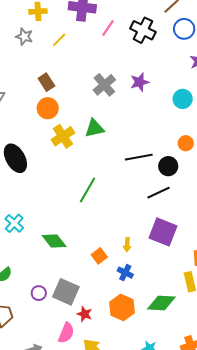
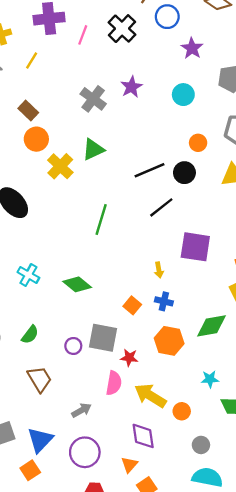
black cross: (143, 30) -> (122, 29), turned 30
black line: (159, 193) -> (161, 207), moved
orange square: (99, 256) -> (132, 305), moved

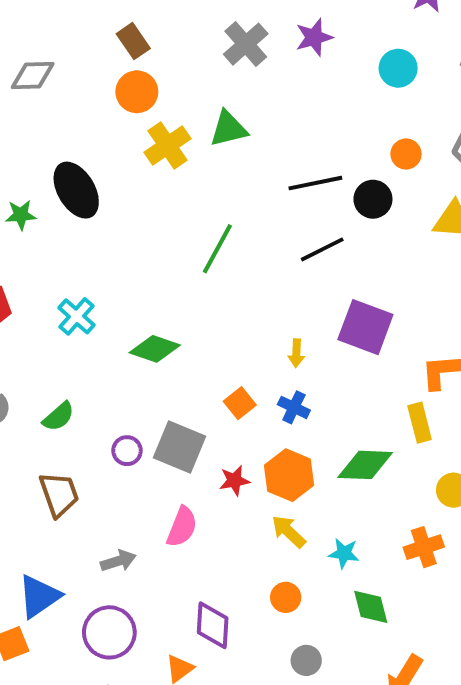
green diamond: (77, 284) -> (155, 349), turned -32
red star: (129, 358) -> (234, 481), moved, turned -30
yellow arrow: (150, 396) -> (289, 531), moved, size x0.7

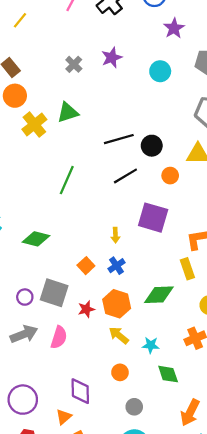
gray cross: (246, 44) -> (74, 64), size x0.7
orange circle: (406, 154) -> (170, 176), moved
blue cross: (294, 407) -> (116, 266), turned 35
gray arrow: (118, 561) -> (24, 334), moved, size x1.4

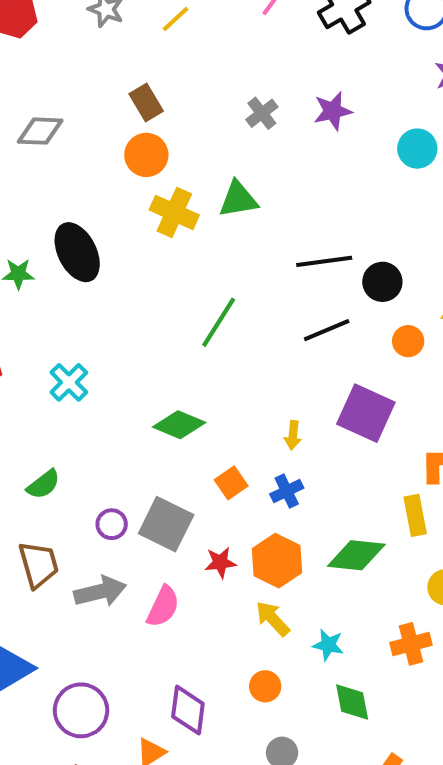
yellow cross: (34, 124) -> (174, 212), turned -35
green diamond: (36, 239) -> (179, 425), moved

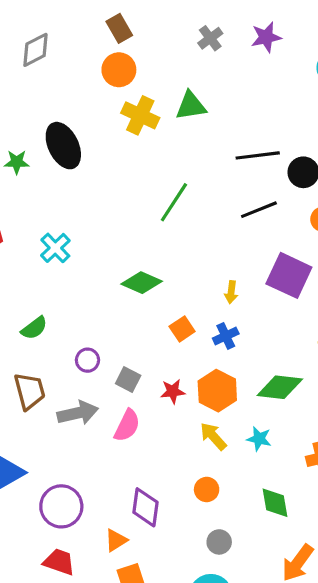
gray diamond: (40, 131) -> (35, 50), turned -30
gray square: (166, 524) -> (128, 379), moved, size x0.6
cyan star: (328, 645) -> (259, 439), moved

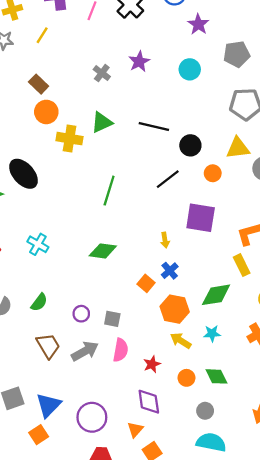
black line: (258, 155) -> (154, 126), moved, turned 36
orange square: (182, 329) -> (146, 283), moved
red star: (173, 391) -> (152, 364), moved
green diamond: (275, 503) -> (217, 376), moved

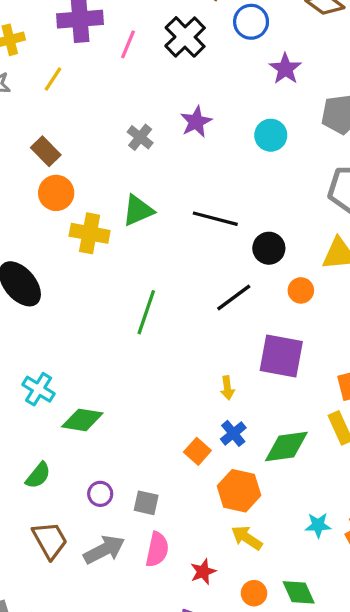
green diamond: (103, 251) -> (82, 420), moved
green diamond: (216, 295) -> (286, 446), moved
cyan star: (212, 334) -> (318, 525), moved

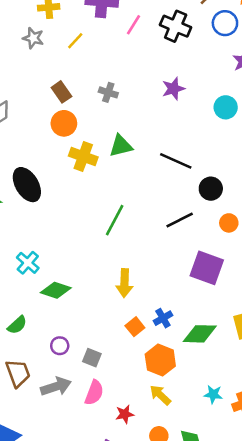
black cross: (185, 37) -> (176, 26), turned -32
gray cross: (140, 137) -> (108, 92), moved, turned -30
yellow arrow: (227, 388) -> (124, 283), moved, size x1.6

